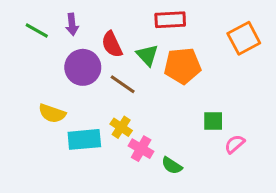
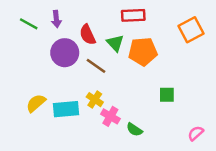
yellow semicircle: (52, 113) -> (36, 103), moved, turned 120
pink semicircle: (235, 144) -> (196, 133), moved

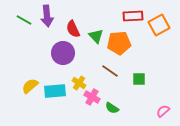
red rectangle: (133, 15) -> (133, 16), moved
purple arrow: (56, 19) -> (47, 16), size x1.5
purple circle: (65, 53) -> (63, 53), moved
brown line: (96, 66) -> (110, 71), moved

